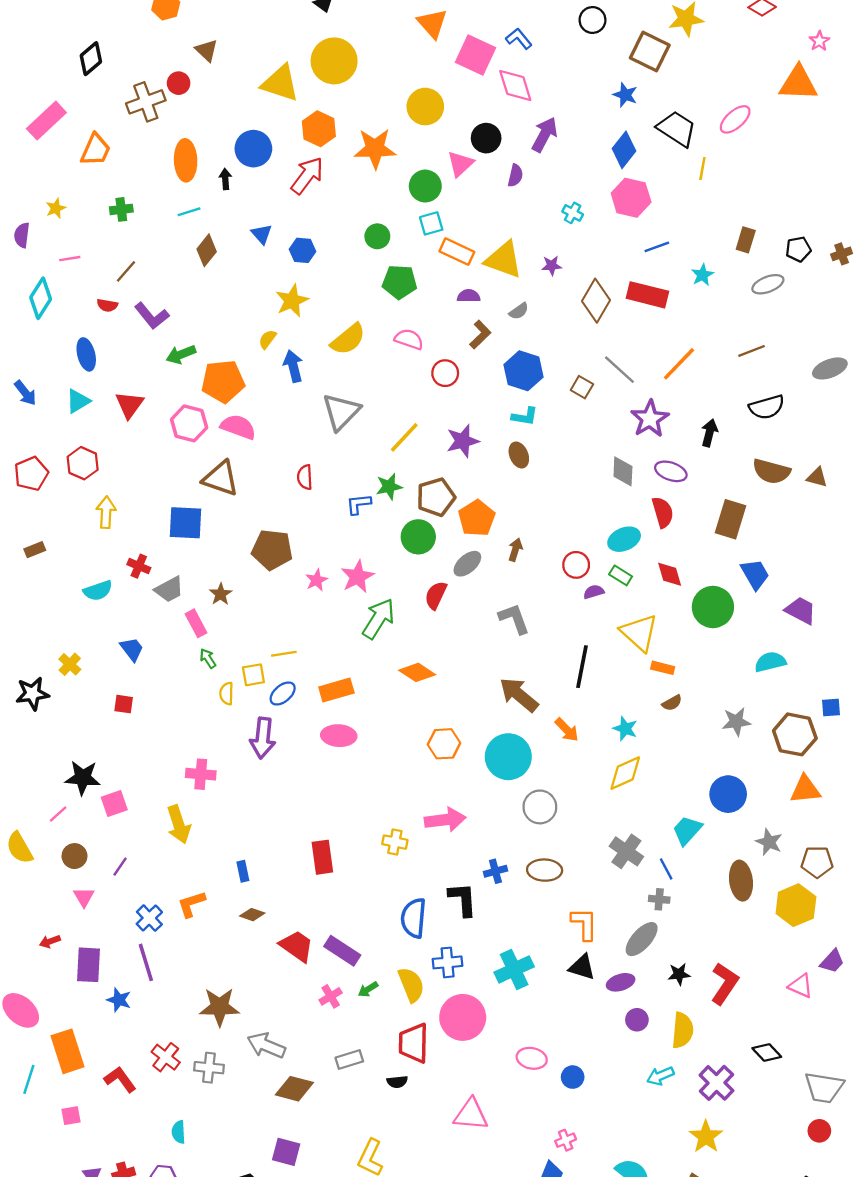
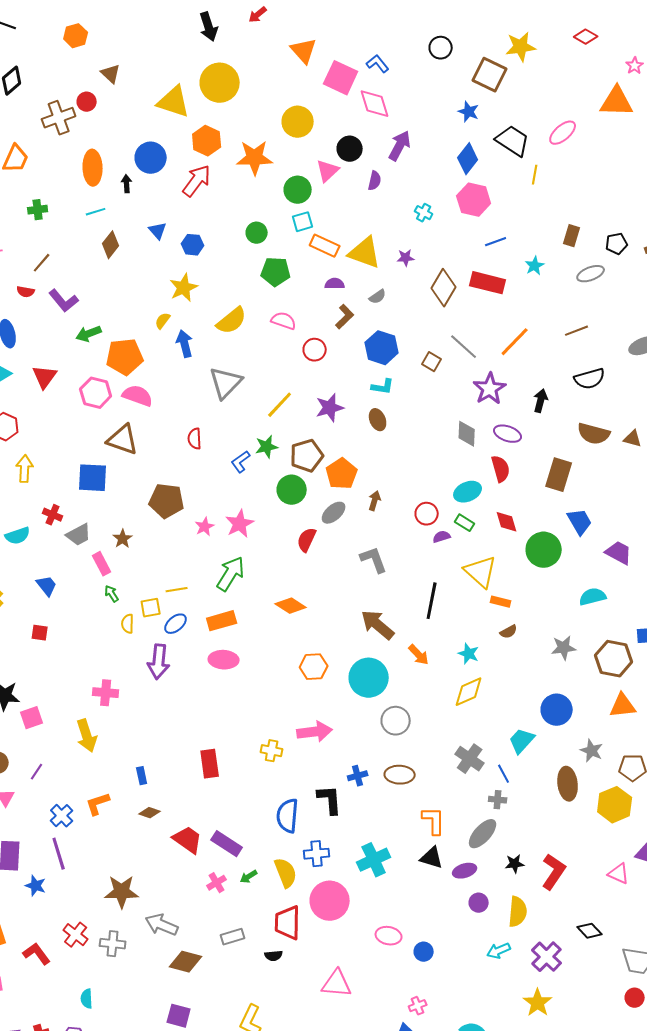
blue L-shape: (359, 504) -> (241, 462), turned -30
green arrow: (379, 619) -> (231, 574), moved

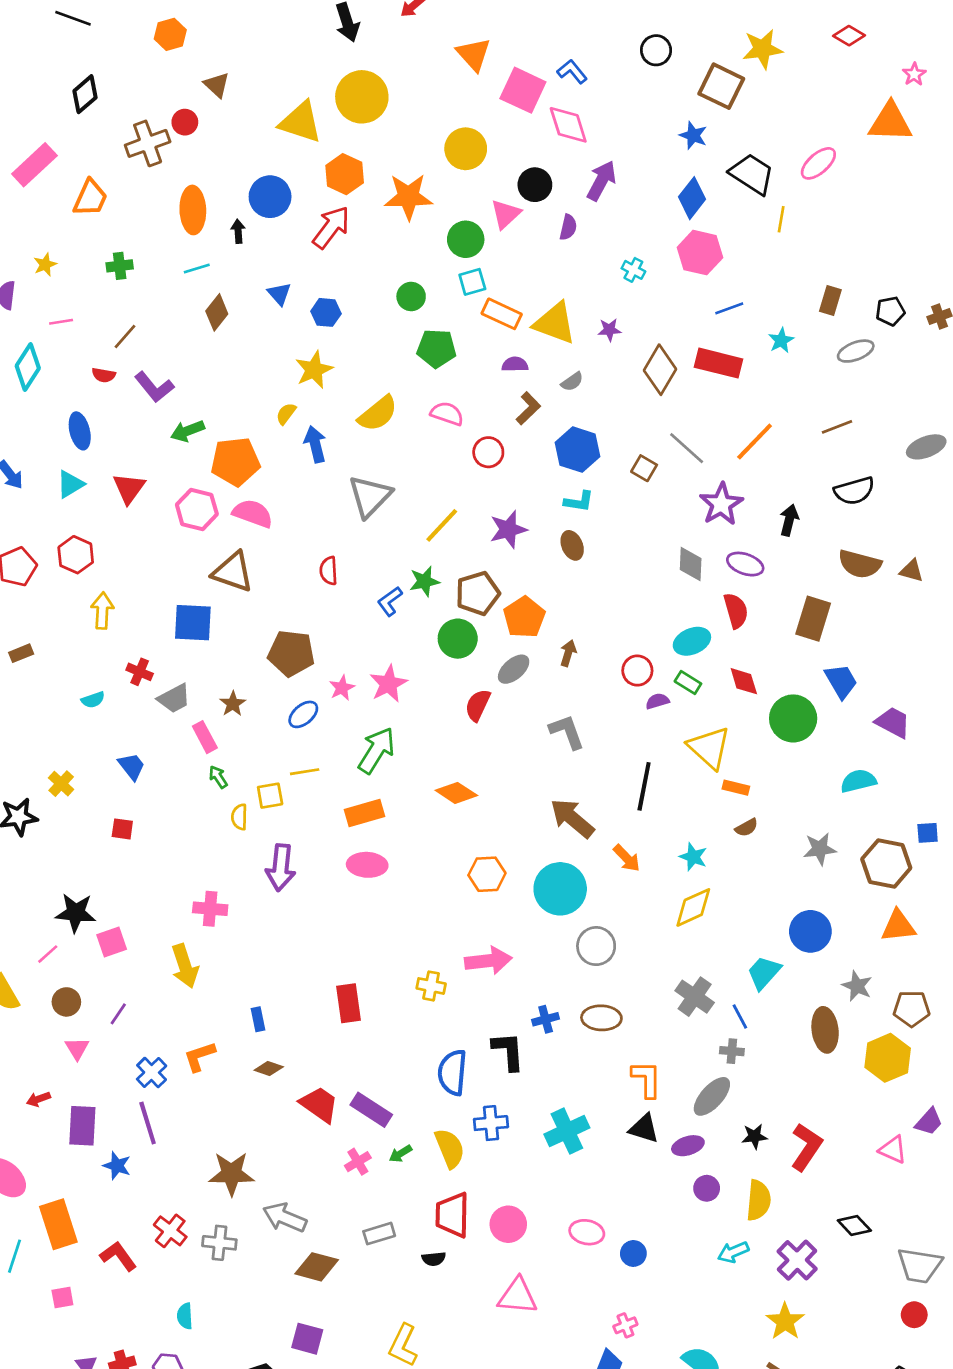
cyan semicircle: (18, 536) -> (93, 700), size x0.7
blue ellipse: (176, 624) -> (303, 714), moved
pink circle: (330, 901) -> (508, 1224), moved, size x0.7

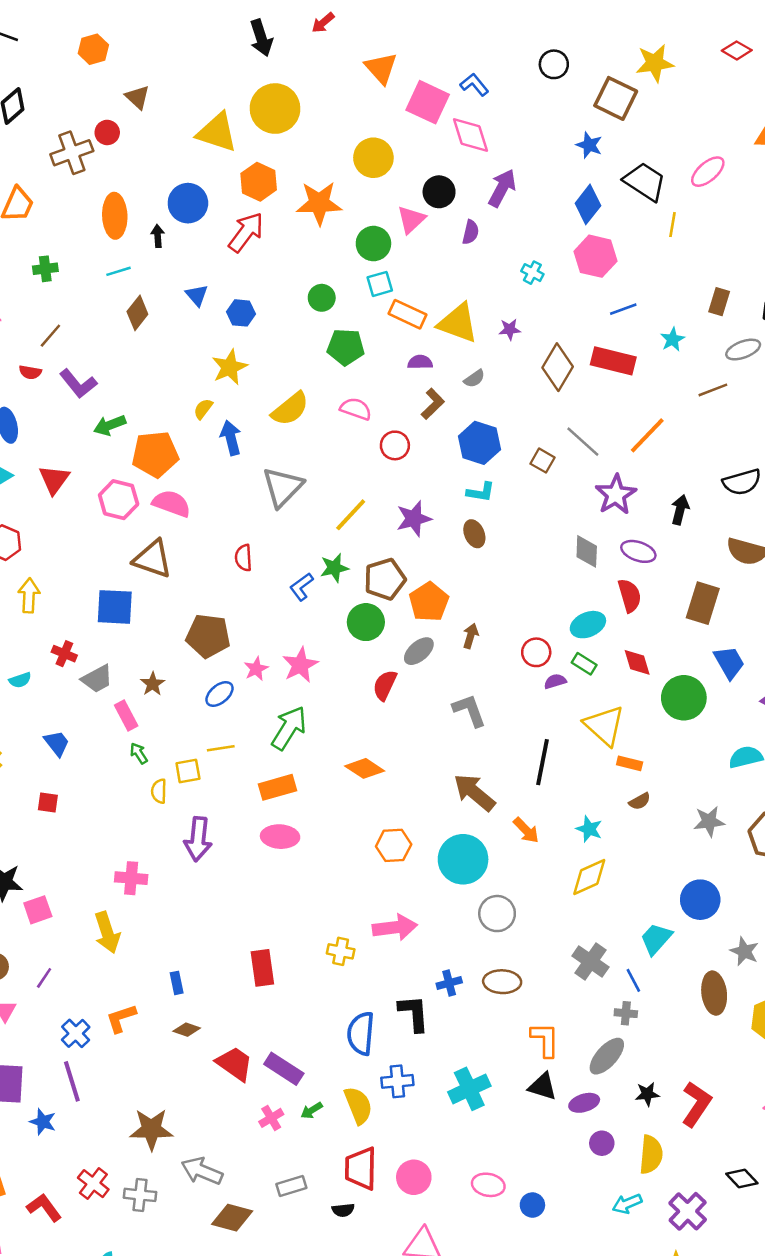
brown line: (837, 427) -> (713, 390), moved

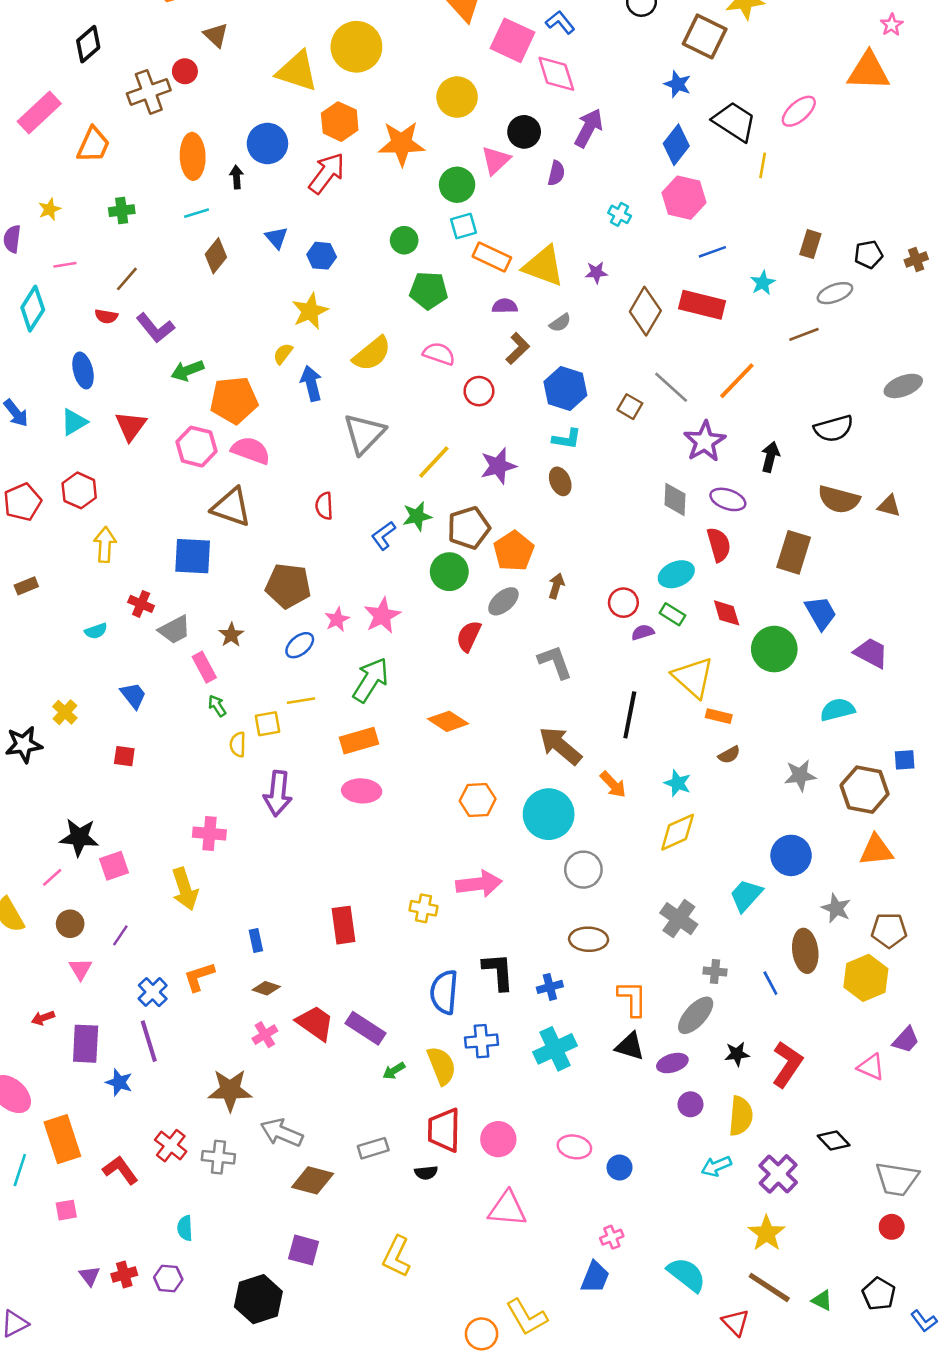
blue line: (633, 980) -> (770, 983), moved
blue cross: (449, 983) -> (550, 987), moved
pink cross: (271, 1118) -> (265, 1035), moved

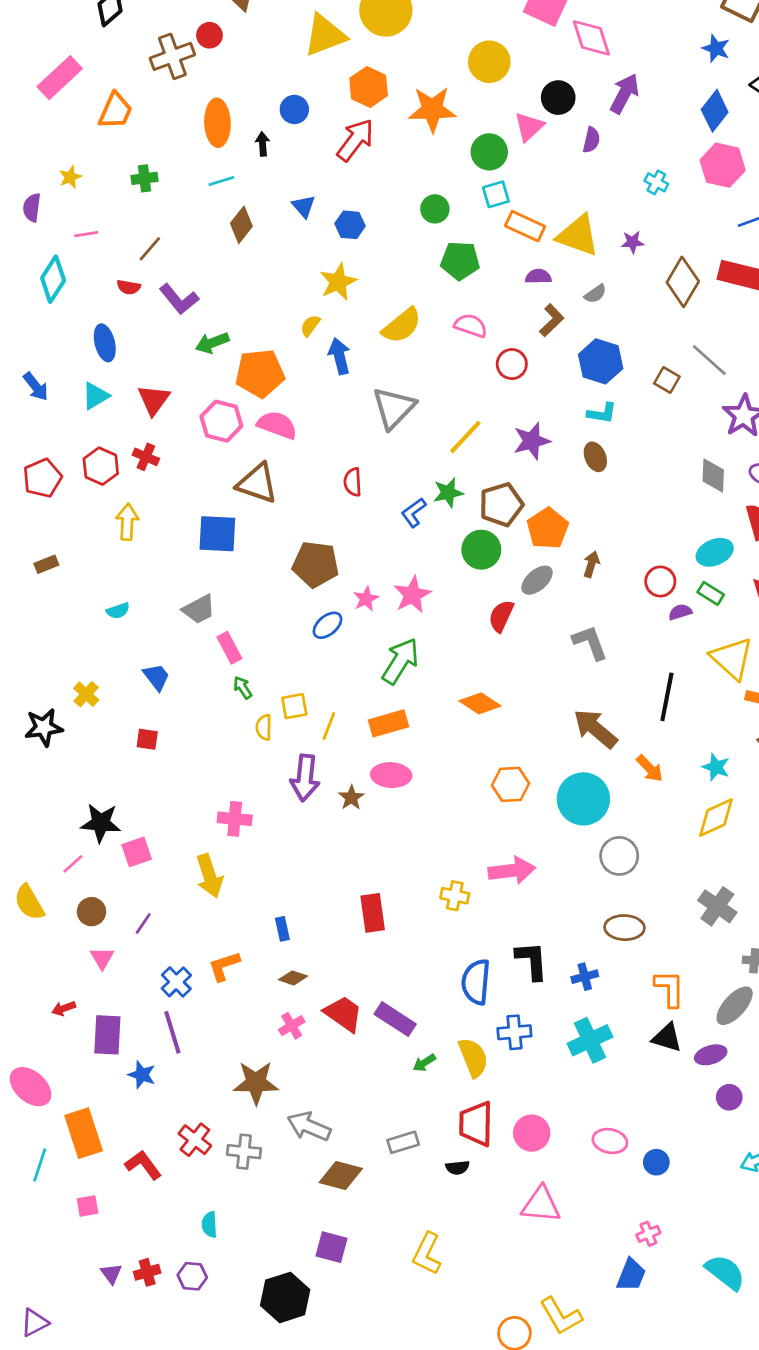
yellow triangle: (297, 71) -> (325, 35), turned -39
blue circle: (267, 143) -> (294, 109), size x0.7
red cross: (141, 604) -> (146, 457), moved
brown star: (231, 635) -> (351, 798), moved
yellow line: (301, 701) -> (329, 726), moved, turned -60

